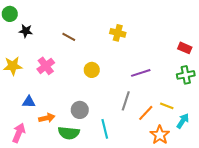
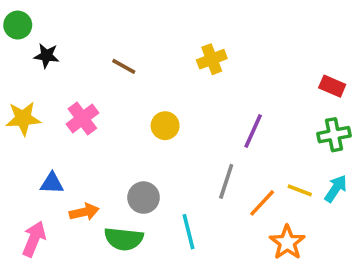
yellow cross: (118, 33) -> (212, 59), turned -35
purple line: (141, 73) -> (253, 131), turned -48
cyan arrow: (183, 121) -> (336, 189), moved

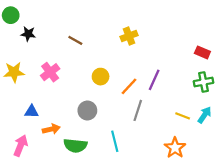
gray circle: (144, 198) -> (87, 110), moved
orange line: (262, 203) -> (129, 86), moved

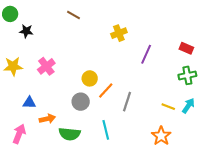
brown line: (75, 40) -> (74, 15), moved
yellow circle: (101, 77) -> (90, 78), moved
purple line: (154, 80) -> (146, 54), moved
orange line: (129, 86) -> (106, 91), moved

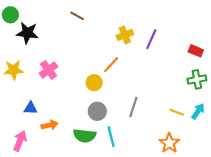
black star: (26, 31) -> (27, 33), size x1.5
purple line: (146, 54) -> (151, 39), moved
orange line: (106, 91) -> (111, 65), moved
gray circle: (81, 102) -> (97, 111), moved
green semicircle: (70, 134) -> (85, 136), moved

